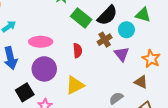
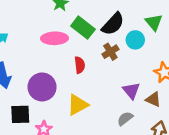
green triangle: (143, 15) -> (154, 22), turned 35
pink ellipse: (41, 42) -> (55, 38), moved
purple triangle: (122, 54) -> (131, 91), moved
black square: (25, 92) -> (20, 114), turned 30

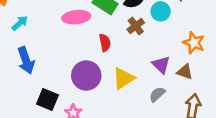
purple circle: (42, 87) -> (86, 76), moved
yellow triangle: (78, 105) -> (123, 78), moved
black square: (20, 114) -> (47, 100), turned 30

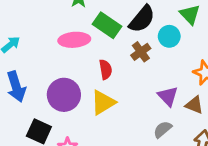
purple circle: (86, 76) -> (64, 95), moved
yellow triangle: (123, 78) -> (103, 102), moved

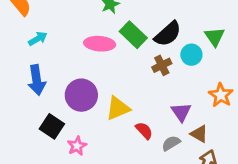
red semicircle: (106, 69) -> (144, 131), moved, turned -42
brown triangle: (194, 105) -> (199, 134), moved

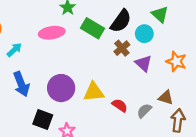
pink ellipse: (100, 44) -> (52, 33), moved
yellow triangle: (118, 108) -> (94, 92), turned 30
purple triangle: (181, 112) -> (143, 63), moved

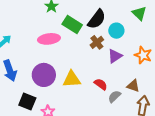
green triangle: (160, 14) -> (139, 13), moved
pink ellipse: (52, 33) -> (49, 39), moved
purple triangle: (143, 63) -> (115, 56), turned 42
red semicircle: (120, 105) -> (101, 84), moved

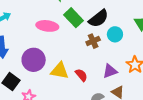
purple triangle: (115, 56) -> (110, 71), moved
red semicircle: (101, 84) -> (81, 75), moved

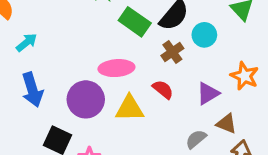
pink ellipse: (47, 26) -> (116, 68), moved
red semicircle: (81, 75) -> (163, 89), moved

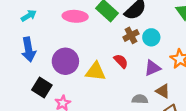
cyan circle: (204, 35) -> (151, 37), moved
pink ellipse: (116, 68) -> (75, 16), moved
gray semicircle: (196, 139) -> (140, 99), turned 35

